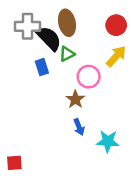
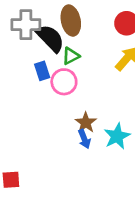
pink circle: (89, 77) -> (64, 82), moved
brown star: (75, 99) -> (86, 123), moved
cyan star: (108, 141) -> (117, 136), moved, turned -30

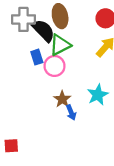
green triangle: (71, 56) -> (60, 45), size x1.5
brown star: (86, 123) -> (62, 99), moved
cyan star: (117, 136) -> (98, 95), moved

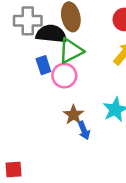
black semicircle: (43, 31) -> (51, 34), turned -40

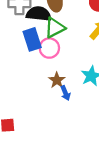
blue rectangle: (43, 65) -> (32, 39), size x1.5

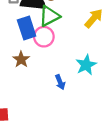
brown star: (57, 80) -> (21, 59), moved

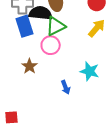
blue rectangle: (27, 28) -> (24, 26), moved
cyan star: (86, 65) -> (90, 71), turned -30

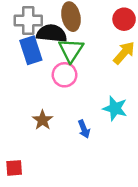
green triangle: (56, 26) -> (71, 50), turned -30
brown star: (29, 66) -> (43, 120), moved

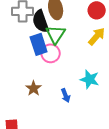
black semicircle: (52, 33) -> (41, 21), turned -115
blue rectangle: (31, 50) -> (39, 44), moved

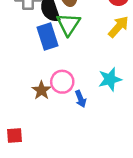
pink circle: (51, 53) -> (62, 82), moved
cyan star: (90, 79) -> (110, 79), turned -30

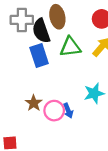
green triangle: (68, 24) -> (70, 47), moved, turned 50
pink circle: (62, 82) -> (54, 111), moved

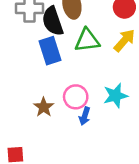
pink circle: (54, 111) -> (76, 97), moved
blue arrow: (68, 111) -> (85, 116), turned 40

